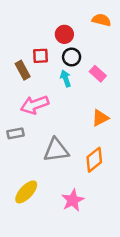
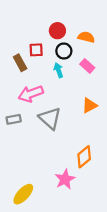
orange semicircle: (101, 20) -> (86, 37), moved
gray triangle: (56, 150) -> (50, 118), moved, turned 50
orange diamond: (94, 160) -> (84, 157), moved
yellow ellipse: (26, 192) -> (23, 194), moved

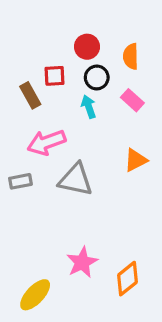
orange semicircle: (86, 37) -> (131, 56), turned -105
gray triangle: (50, 118) -> (76, 180), turned -30
orange diamond: (84, 157) -> (128, 279), moved
pink star: (65, 179) -> (82, 262), moved

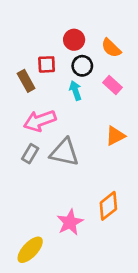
orange semicircle: (131, 56) -> (111, 48), turned -45
gray rectangle: (21, 181) -> (30, 154), moved, turned -48
orange diamond: (128, 279) -> (108, 206), moved

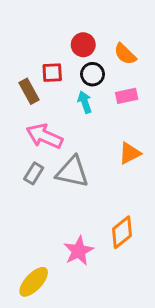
pink rectangle: (113, 85) -> (127, 96), turned -54
pink arrow: (40, 121) -> (44, 136), turned 44

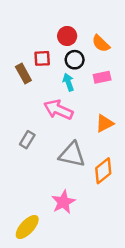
pink arrow: (44, 136) -> (58, 110), moved
gray triangle: (72, 172) -> (72, 155), moved
orange diamond: (122, 232) -> (103, 171), moved

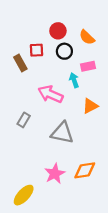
cyan arrow: (68, 82) -> (74, 80), moved
orange diamond: (103, 171) -> (85, 170), moved, turned 30

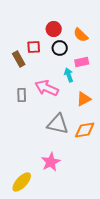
gray rectangle: (24, 120) -> (22, 95), moved, turned -32
orange diamond: (85, 170) -> (85, 130), moved

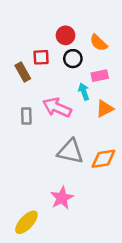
orange triangle: (84, 99) -> (105, 109), moved

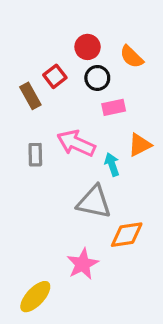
red square: (41, 57) -> (55, 76), turned -35
pink rectangle: (100, 76) -> (114, 107), moved
cyan arrow: (84, 92) -> (112, 164), moved
orange diamond: (103, 159) -> (127, 235), moved

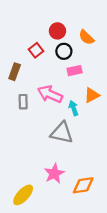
brown rectangle: (30, 96) -> (15, 72), moved, turned 49
orange diamond: (127, 235) -> (83, 185), moved

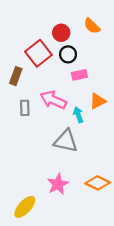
orange semicircle: (86, 37) -> (92, 26), moved
red square: (36, 50) -> (38, 53), size x1.6
orange diamond: (83, 185) -> (98, 183), moved, turned 35

